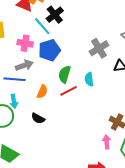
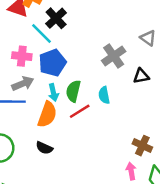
orange semicircle: (42, 92) -> (47, 115), size x1.5
cyan arrow: (14, 101) -> (53, 93), moved

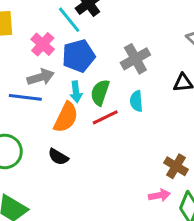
pink cross: (22, 56) -> (43, 44), turned 30
gray cross: (114, 56) -> (135, 59), moved
pink arrow: (131, 171) -> (159, 195), turned 84

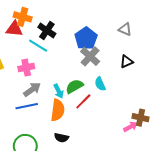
pink cross: (43, 44) -> (26, 68), turned -35
blue pentagon: (79, 56) -> (86, 38), moved
green semicircle: (100, 92) -> (74, 86), turned 60
pink arrow: (159, 195) -> (131, 127), moved

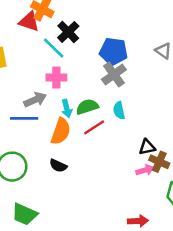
blue pentagon: (86, 38) -> (113, 51), turned 30
black triangle: (127, 62) -> (147, 147), moved
pink cross: (26, 68) -> (56, 77), moved

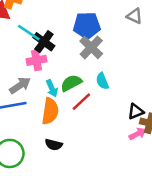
black cross: (68, 32) -> (44, 42), moved

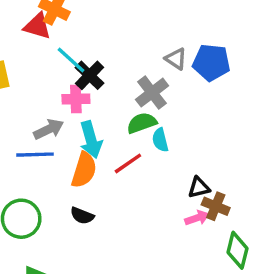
gray triangle: (134, 16) -> (176, 59), moved
blue pentagon: (87, 25) -> (211, 62), moved
green semicircle: (71, 83) -> (142, 123), moved
cyan arrow: (52, 88) -> (91, 140), size x1.5

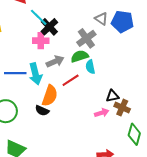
gray arrow: (49, 129) -> (55, 61), moved
cyan arrow: (91, 140) -> (35, 74), moved
orange semicircle: (84, 170) -> (50, 96), moved
pink arrow: (197, 218) -> (102, 113), moved

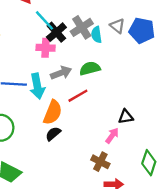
gray cross: (86, 38) -> (82, 27), moved
cyan semicircle: (90, 67) -> (96, 35), moved
brown cross: (122, 108) -> (100, 162), moved
black semicircle: (42, 111) -> (53, 134), moved, turned 112
pink arrow: (102, 113) -> (112, 136), turned -40

